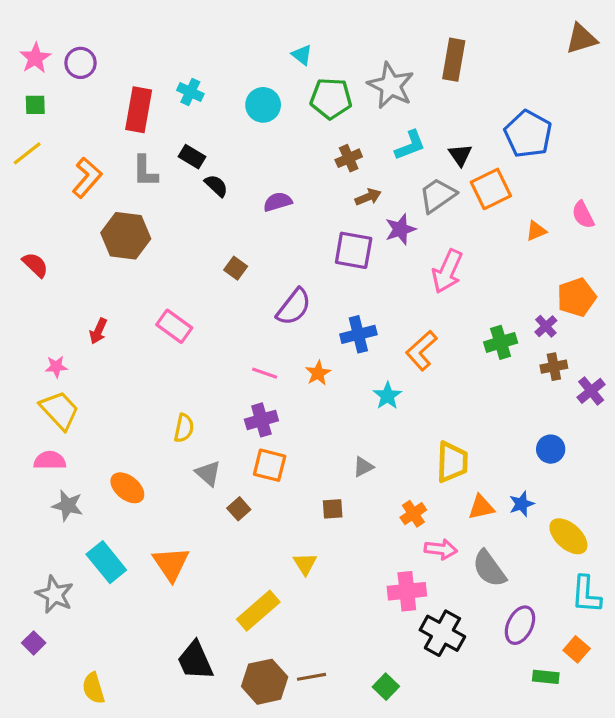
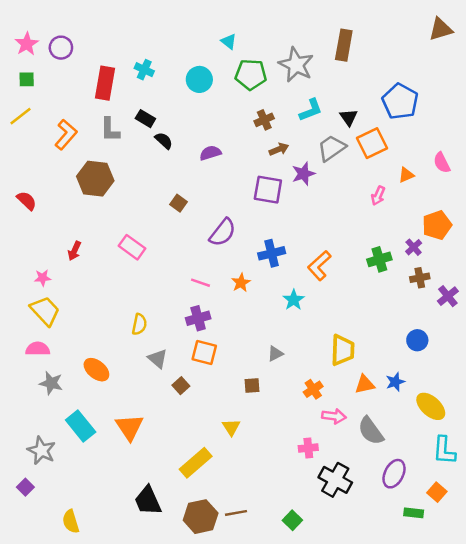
pink arrow: (447, 271) -> (378, 196), moved, size x0.6
pink cross: (407, 591) -> (308, 448), size x0.7

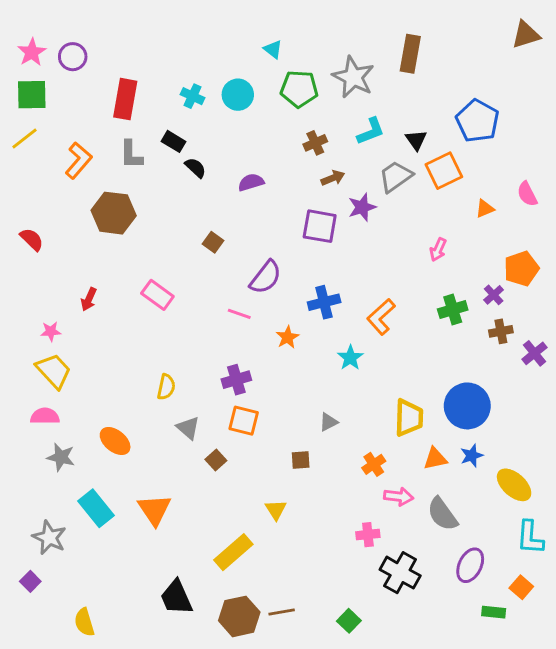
cyan cross: (144, 70) -> (193, 96), moved
green square: (27, 79) -> (32, 95), size x1.6
pink arrow: (378, 196) -> (438, 250), moved
pink line: (201, 283) -> (239, 314), moved
blue circle: (417, 340) -> (467, 406), moved, size x1.8

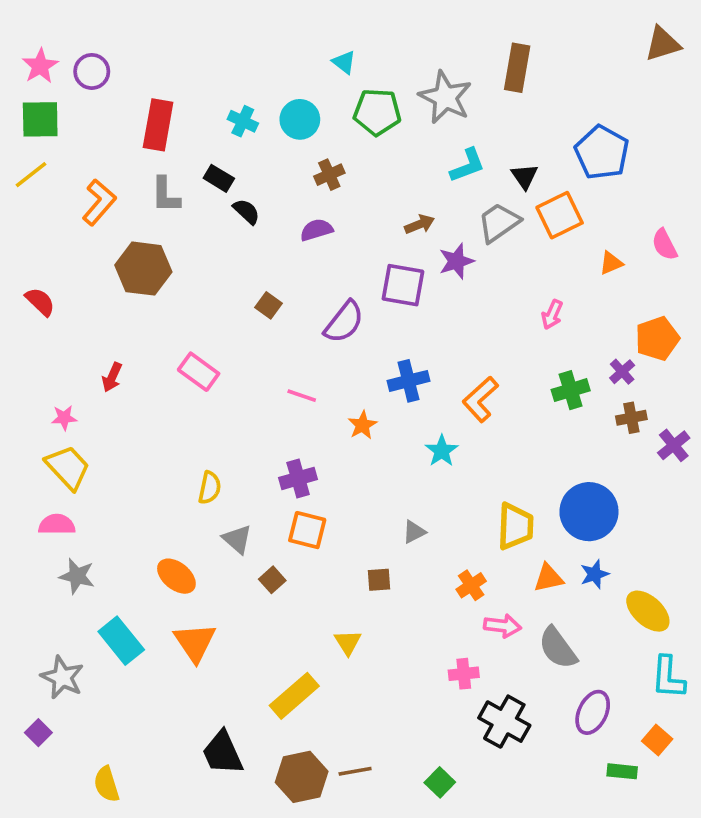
brown cross: (315, 143) -> (329, 175), moved
purple semicircle: (266, 277) -> (344, 322), moved
orange ellipse: (115, 441) -> (176, 576), moved

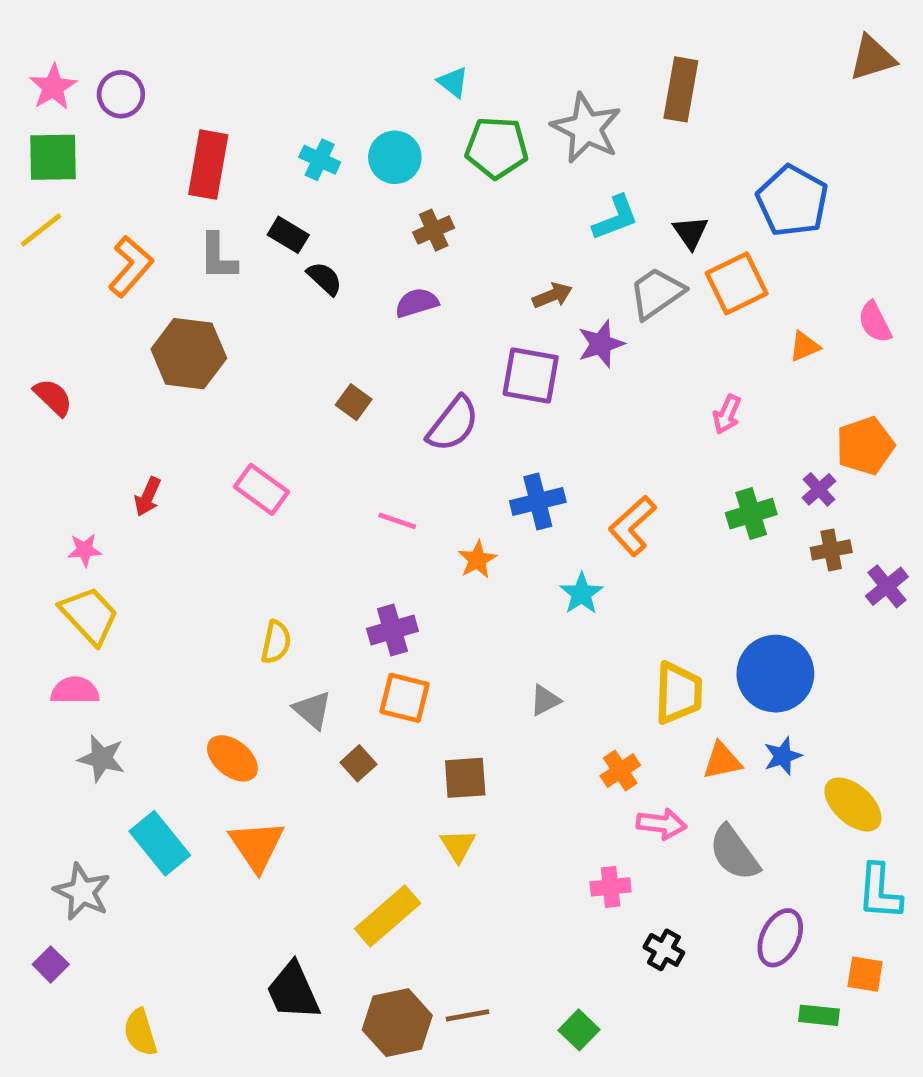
brown square: (379, 580) -> (465, 778), moved, size x1.4
black cross: (504, 722) -> (664, 950), size x0.6
orange square: (657, 740) -> (865, 974), turned -32

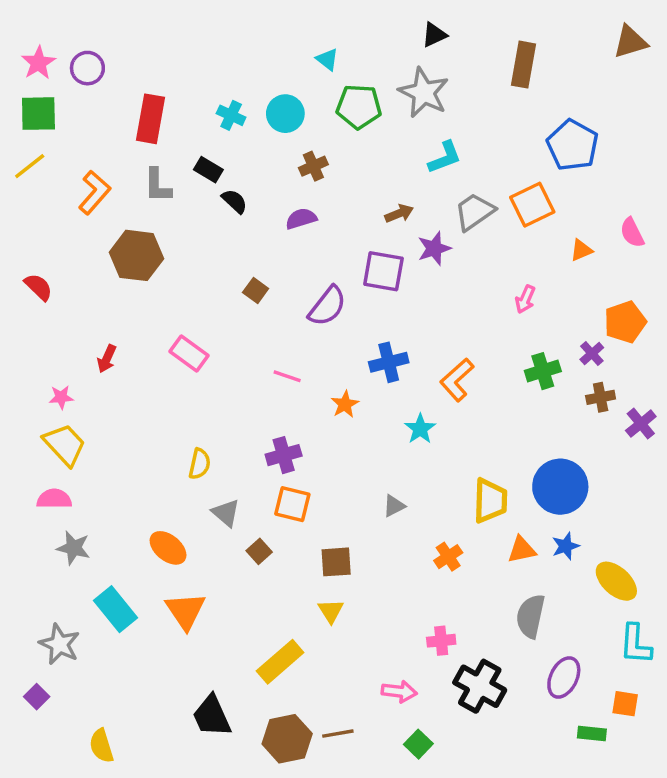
brown rectangle: (681, 89) -> (524, 65), moved
black triangle: (691, 232) -> (434, 35), moved, turned 40
pink arrow: (661, 824) -> (399, 691), moved
gray semicircle: (734, 853) -> (531, 616), turned 48
black cross: (664, 950) -> (480, 686), size x1.8

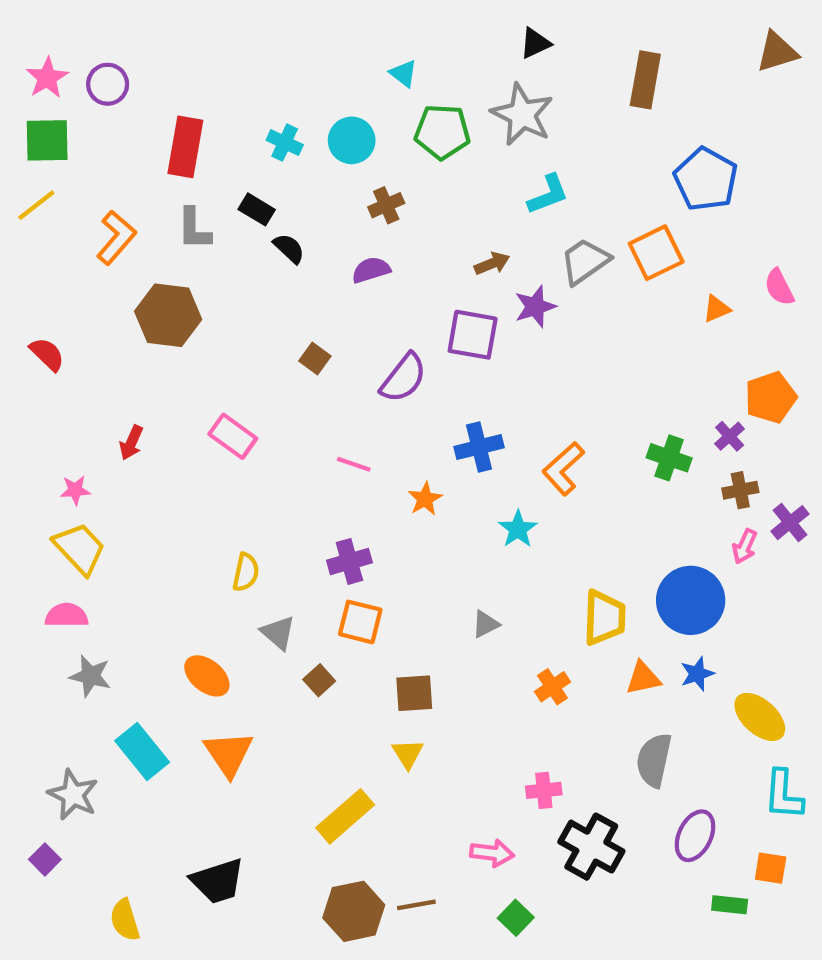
pink arrow: (525, 299) -> (745, 546), moved
green cross: (543, 371) -> (669, 458), turned 36
black trapezoid: (212, 716) -> (218, 881), moved, turned -84

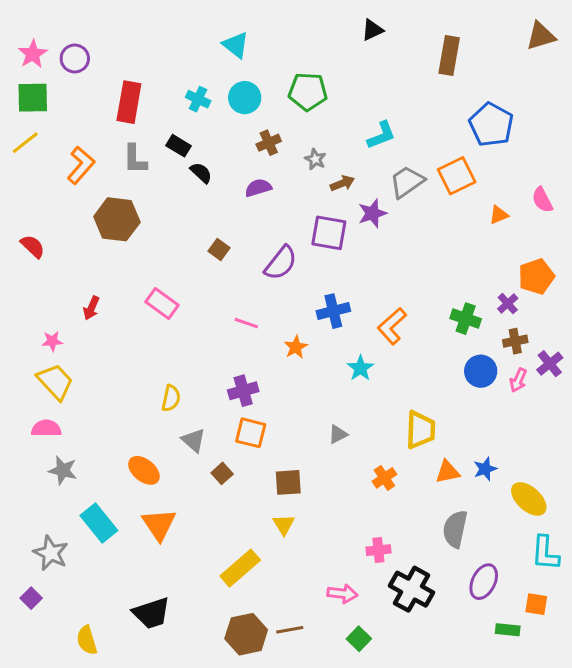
cyan triangle: (403, 73) -> (236, 45), moved, size x1.4
gray star: (522, 114) -> (315, 159), moved, size x0.5
blue circle: (691, 600) -> (481, 371), moved, size x0.7

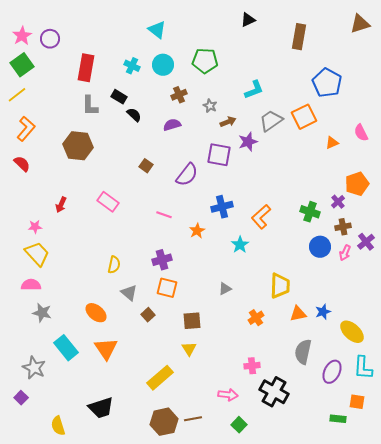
green square: (33, 98) -> (22, 65), turned -35
orange L-shape: (81, 165) -> (26, 129), moved
purple ellipse: (484, 582) -> (332, 372), moved

